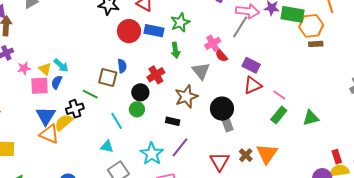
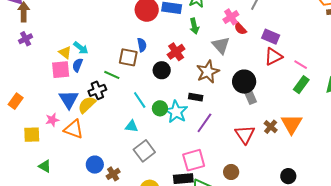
pink star: (24, 68) -> (52, 120), moved
green circle: (137, 109) -> (160, 108), moved
orange triangle: (49, 134) -> (74, 129), moved
cyan star: (152, 154) -> (176, 112), moved

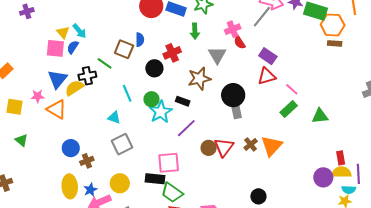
green circle: (160, 108) -> (151, 99), moved
brown circle: (231, 172) -> (209, 148), moved

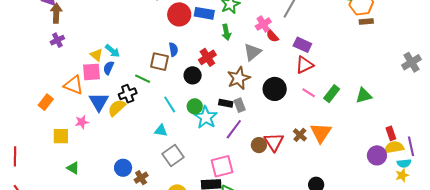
gray triangle: (217, 55) -> (252, 52), turned 30
pink line: (292, 89) -> (309, 93), moved
orange triangle: (57, 109) -> (74, 85), moved
gray rectangle: (237, 112) -> (240, 105), moved

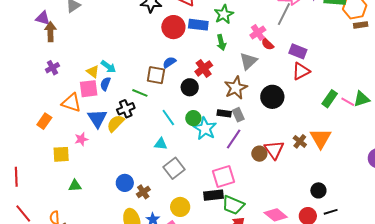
purple cross: (57, 40) -> (52, 68), moved
blue semicircle: (173, 49) -> (169, 62), turned -112
pink line: (309, 93) -> (348, 102), moved
green triangle: (73, 168) -> (75, 186), turned -32

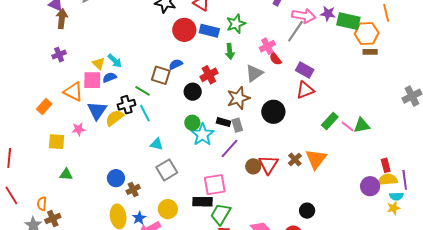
blue semicircle: (105, 84) -> (110, 77), turned 40
cyan line: (168, 117) -> (145, 113), moved
green trapezoid: (233, 205) -> (221, 214), turned 90

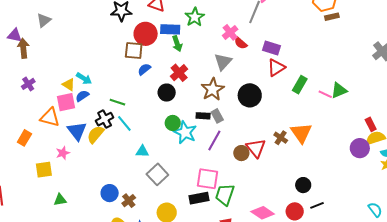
green arrow: (230, 51) -> (177, 44), moved
brown square: (161, 75) -> (134, 51), moved
green rectangle: (330, 121) -> (300, 85), moved
pink square: (215, 185) -> (208, 179), turned 30
green trapezoid: (221, 214) -> (225, 195), moved

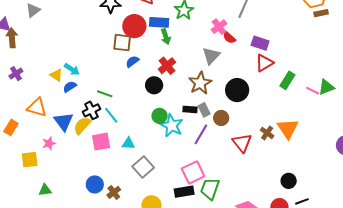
pink square: (66, 102) -> (101, 142), moved
brown circle: (241, 153) -> (221, 118), moved
pink square: (208, 179) -> (193, 172), turned -35

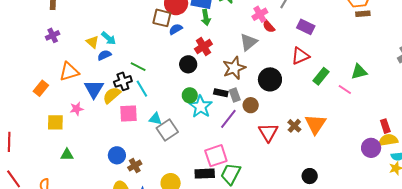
purple rectangle: (260, 43) -> (306, 27), moved
blue semicircle: (132, 62) -> (176, 29), moved
green triangle: (326, 87) -> (359, 72), moved
orange triangle: (37, 107) -> (69, 72), turned -40
gray square: (143, 167) -> (167, 130), moved

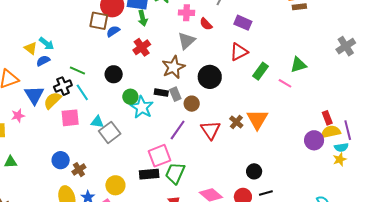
pink cross: (260, 14) -> (186, 13), moved, turned 35
black circle: (188, 64) -> (114, 74), moved
purple line: (228, 119) -> (178, 130), moved

